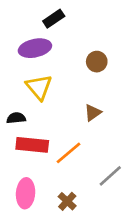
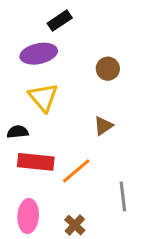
gray line: (110, 176) -> (123, 196), turned -55

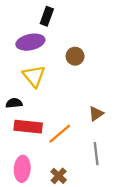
black rectangle: (60, 21) -> (47, 16), turned -36
brown circle: (108, 69) -> (75, 56), moved
brown triangle: (103, 126) -> (96, 114), moved

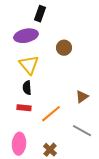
black semicircle: (14, 103) -> (27, 88), moved, turned -88
red rectangle: (28, 127) -> (24, 108), size x0.6
gray line: (96, 154) -> (82, 131), turned -54

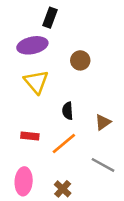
black semicircle: (27, 88) -> (68, 111), moved

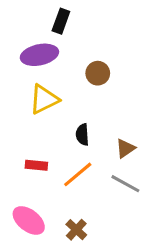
yellow triangle: (36, 82) -> (44, 99), turned 44
gray line: (103, 165) -> (125, 184), moved
pink ellipse: (24, 181) -> (29, 220), turned -56

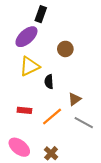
purple ellipse: (39, 55) -> (26, 37), turned -30
black semicircle: (82, 135) -> (49, 82), moved
brown triangle: (125, 148) -> (75, 99), moved

